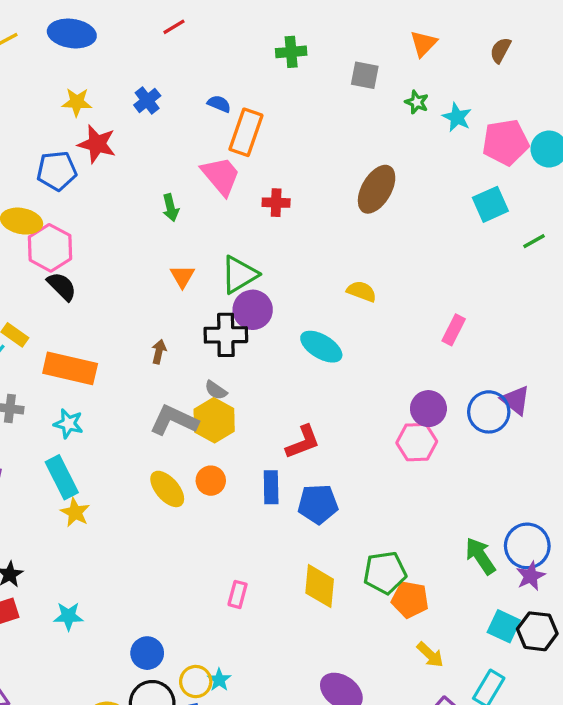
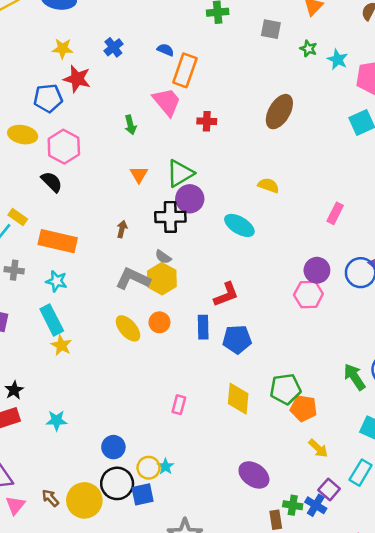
pink hexagon: (50, 248) -> (64, 147), moved

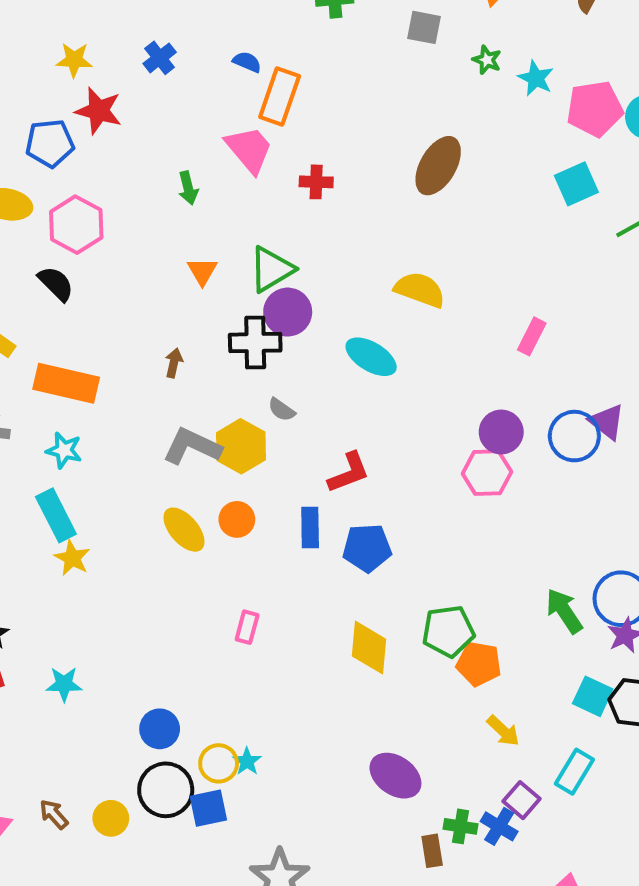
yellow semicircle: (268, 185) -> (420, 290), size x1.4
gray semicircle: (163, 257) -> (282, 410), moved
pink rectangle: (179, 405) -> (247, 627), moved
yellow circle: (84, 500) -> (111, 818), size x0.6

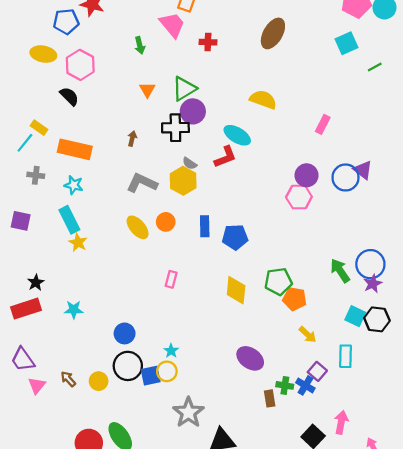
yellow hexagon: (241, 446) -> (183, 181), moved
red L-shape: (349, 473) -> (225, 157), moved
yellow circle: (219, 763) -> (167, 371), moved
cyan rectangle: (574, 772) -> (346, 356), turned -30

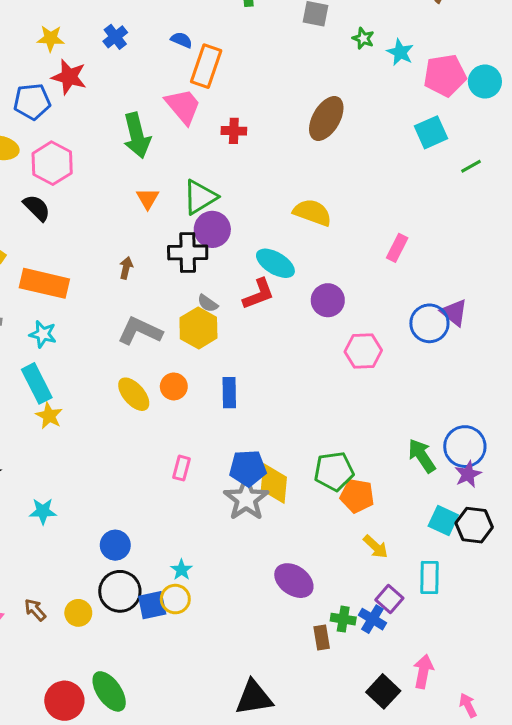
green arrow: (140, 45) -> (137, 135), size x1.8
purple circle: (307, 175) -> (328, 300), moved
blue pentagon: (235, 237) -> (248, 468), moved
gray star: (188, 413) -> (246, 499), moved

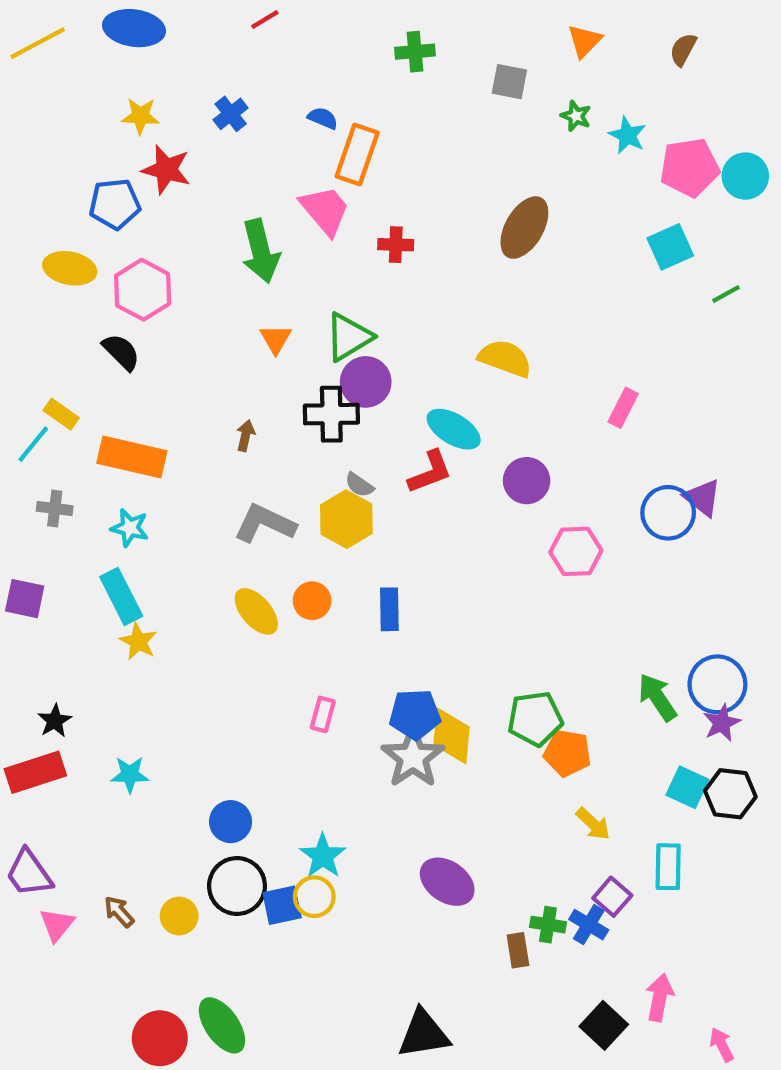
cyan star: (181, 570) -> (323, 856), size x1.5
purple ellipse: (294, 581) -> (447, 882), moved

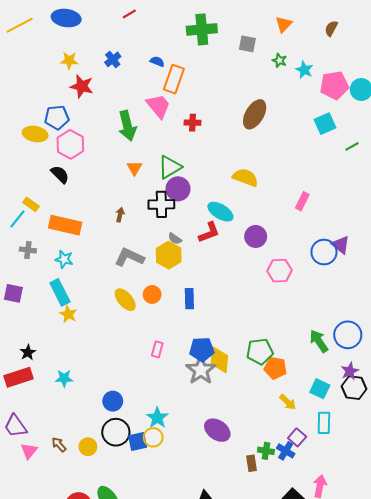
green cross: (415, 52) -> (202, 29), size x1.6
blue pentagon: (115, 204) -> (57, 117), moved
purple star: (722, 723) -> (350, 371), moved
cyan square: (687, 787) -> (320, 389), moved

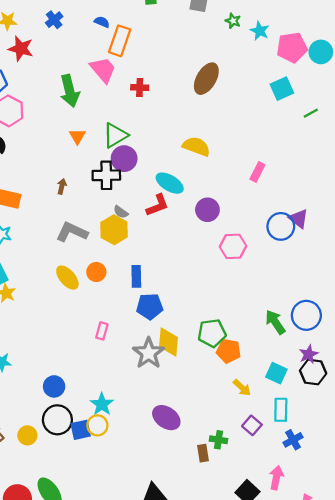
blue pentagon: (202, 349) -> (150, 306), moved
blue cross: (286, 451) -> (293, 440), moved, turned 30

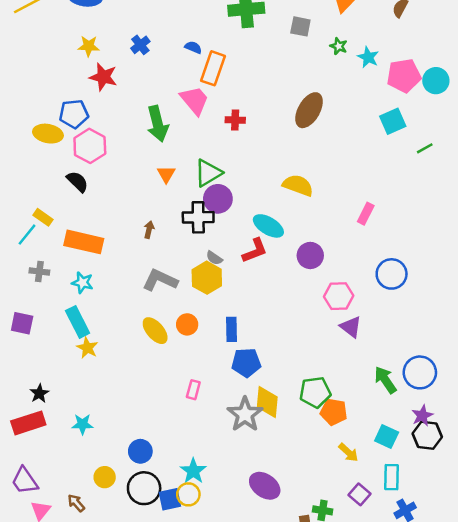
purple triangle: (299, 219) -> (351, 327), moved
yellow circle: (27, 435) -> (105, 477), moved

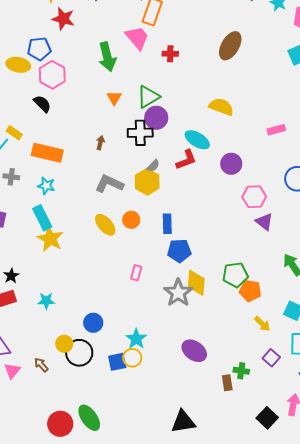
pink rectangle: (366, 214) -> (276, 130), turned 48
gray semicircle: (214, 258) -> (153, 166), turned -80
yellow star: (87, 348) -> (50, 239), size x1.5
black circle: (144, 488) -> (79, 353), moved

